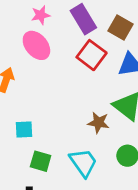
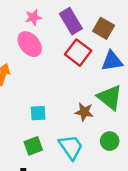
cyan square: (24, 129) -> (38, 113), moved
green square: (41, 161) -> (33, 146), turned -36

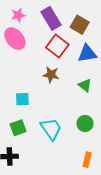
green triangle: (110, 97) -> (85, 85), size x0.6
brown star: (84, 112) -> (51, 75), moved

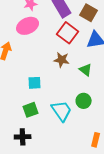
pink ellipse: (15, 39) -> (28, 26), turned -75
green triangle: (85, 85) -> (86, 70), moved
green circle: (85, 124) -> (84, 101), moved

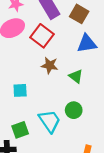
red square: (68, 33) -> (42, 36), moved
green square: (31, 110) -> (20, 130), moved

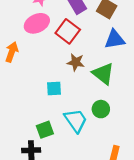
green triangle: (76, 76) -> (103, 74), size x1.5
cyan square: (20, 90) -> (54, 89), moved

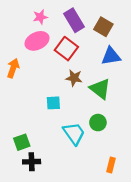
green square: (45, 130) -> (22, 142), moved

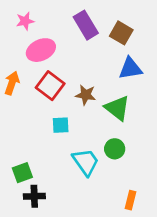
pink star: (40, 17) -> (25, 21), moved
red square: (66, 49) -> (50, 86), moved

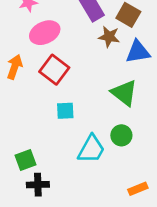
brown star: (86, 95) -> (109, 37), moved
cyan trapezoid: (86, 162) -> (91, 149), turned 64
orange rectangle: (130, 200) -> (138, 189), turned 54

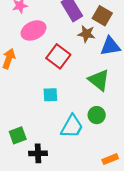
red square: (54, 70) -> (58, 56), moved
black cross: (38, 185) -> (38, 153), moved

